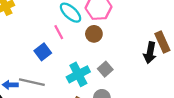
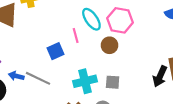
gray square: (105, 69) -> (113, 82), turned 32

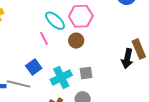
blue square: (55, 51) -> (34, 67), moved

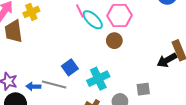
pink line: (44, 38) -> (80, 11), moved
black arrow: (127, 59) -> (167, 60), turned 48
gray square: (86, 73) -> (143, 89), moved

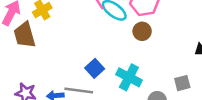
cyan cross: (98, 79) -> (129, 77), turned -30

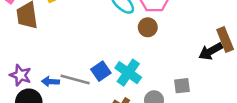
blue square: (95, 68) -> (101, 71), moved

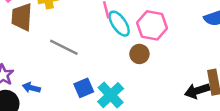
gray line: (75, 79) -> (64, 47), moved

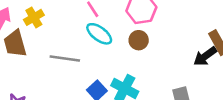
cyan ellipse: (119, 24) -> (99, 34), moved

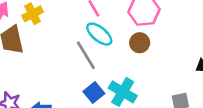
gray line: (65, 59) -> (86, 55), moved, turned 48

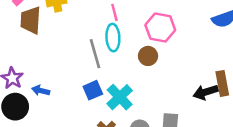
cyan ellipse: (99, 34) -> (113, 38), turned 32

